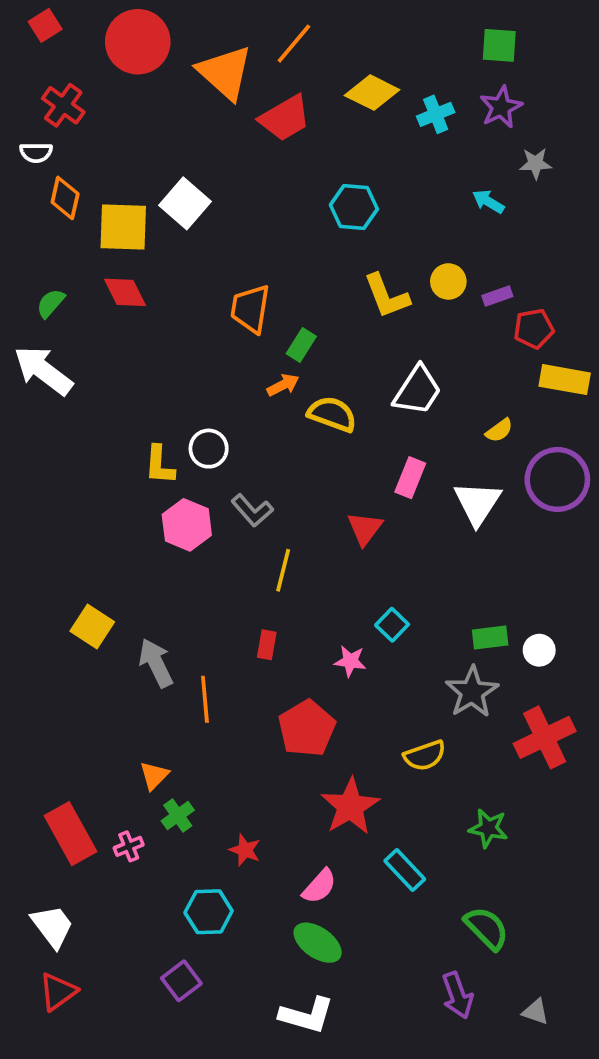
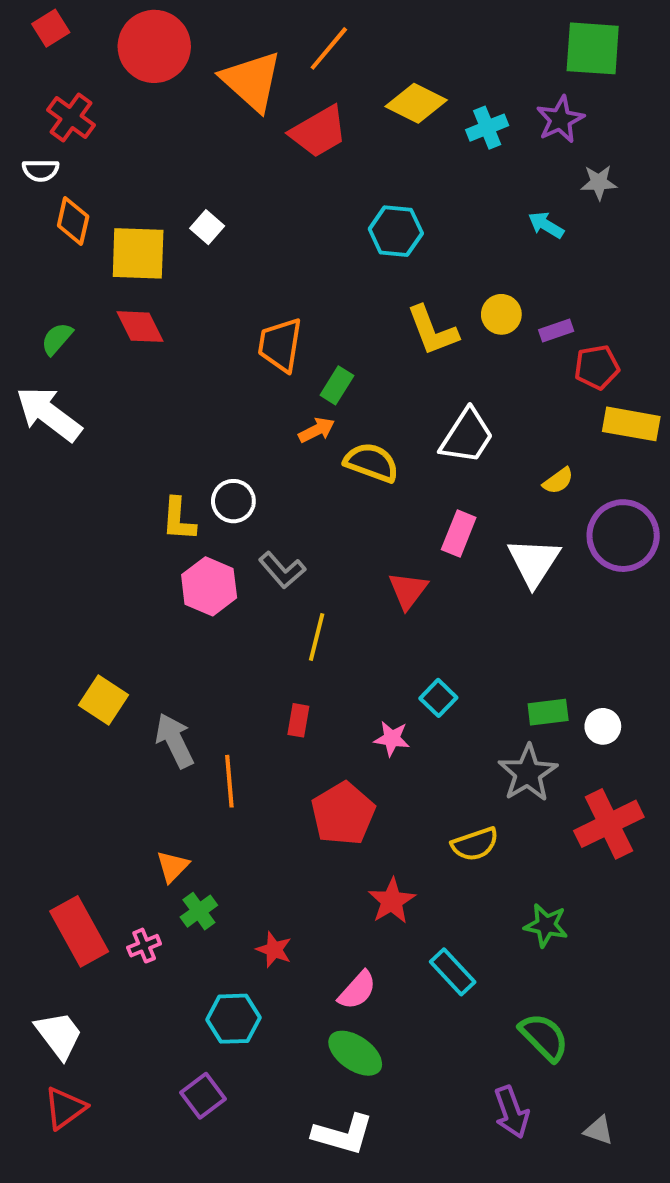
green square: (499, 45) -> (593, 48), moved, size x1.4
white square: (185, 203) -> (207, 227), size x0.6
red star: (350, 806) -> (392, 901), size x0.7

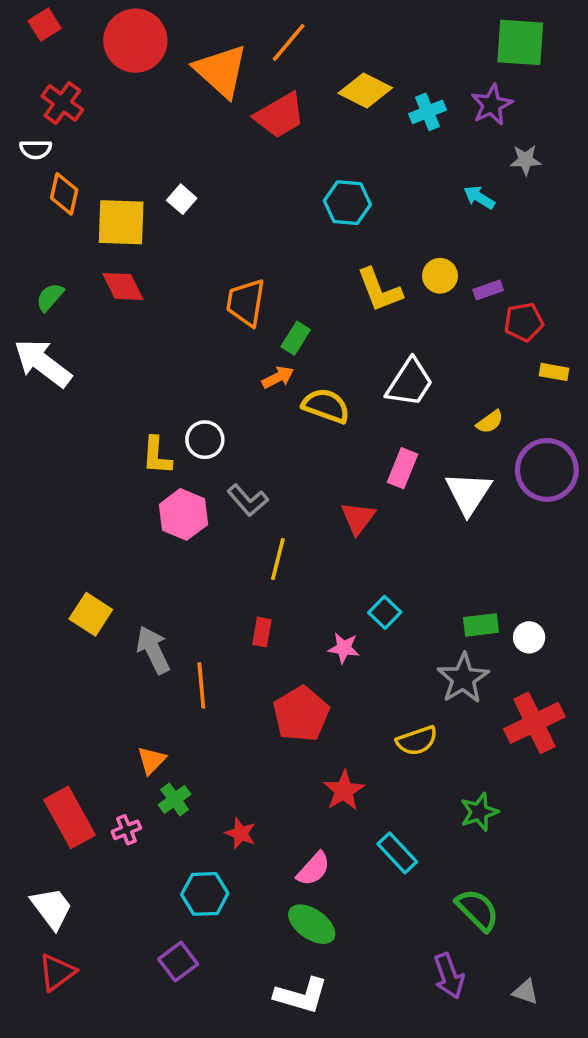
yellow rectangle: (631, 424) -> (554, 372), size x0.6
green star: (546, 925) -> (479, 812), turned -30

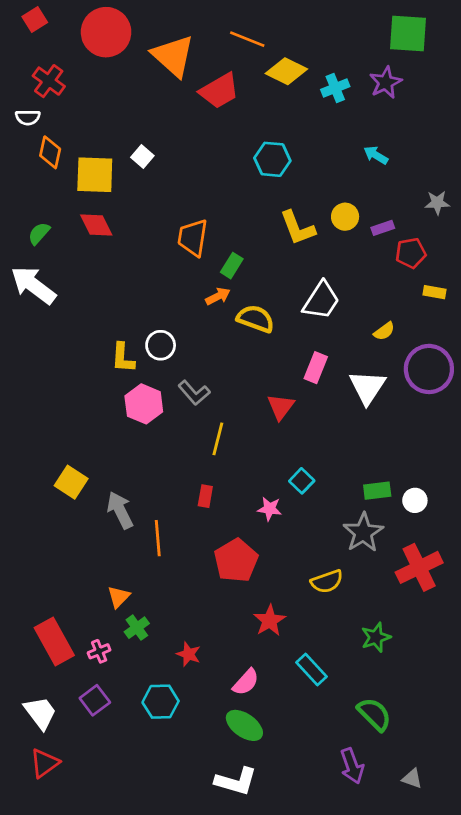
orange line: (289, 42) -> (247, 39), moved, turned 72
gray star: (525, 160) -> (437, 203), moved
purple square: (178, 962) -> (95, 700), moved

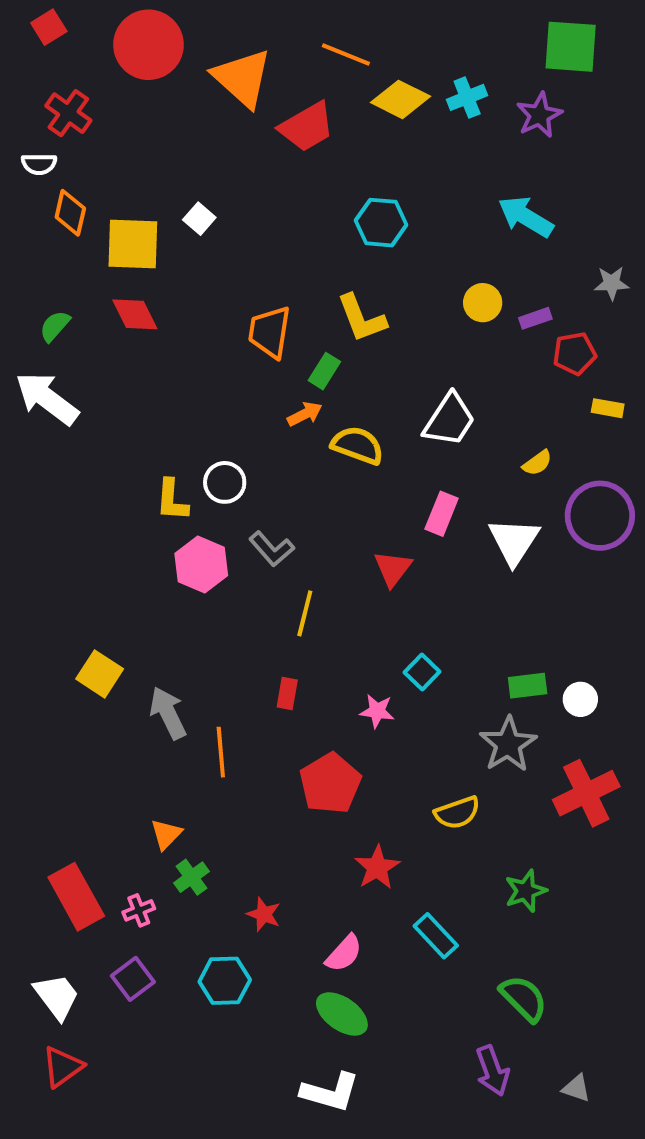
cyan cross: (335, 88) -> (467, 97), moved
cyan arrow: (376, 155) -> (526, 217), size x1.6
yellow L-shape: (298, 228) -> (361, 318), moved

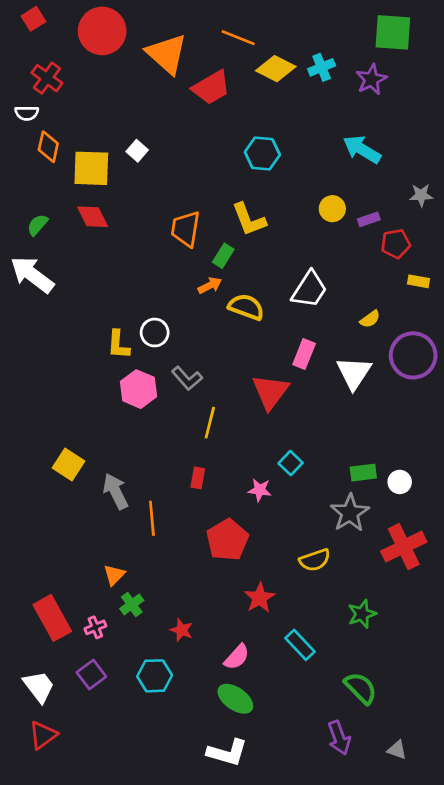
red triangle: (393, 568) -> (270, 392), size x1.4

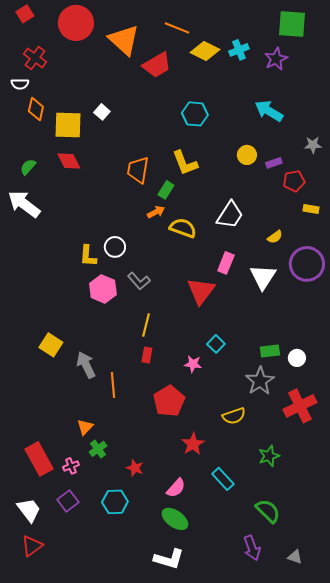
yellow line: (210, 423) -> (146, 325), moved

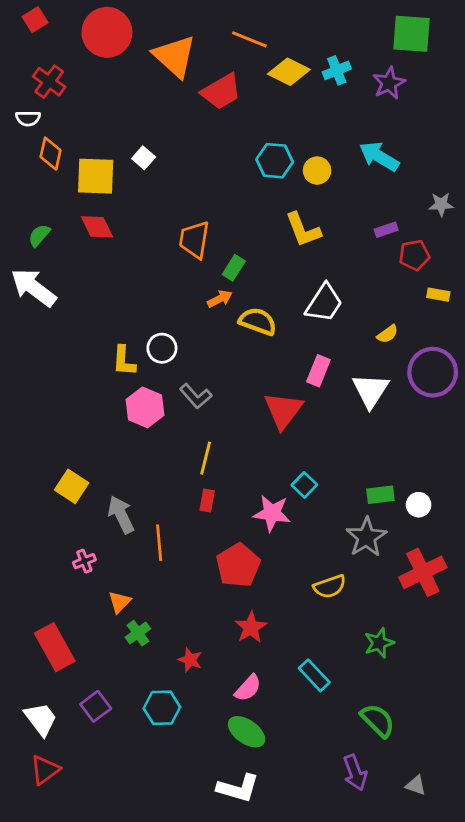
yellow circle: (247, 155) -> (317, 171), moved
yellow L-shape: (185, 163) -> (303, 230), moved
pink star: (193, 364) -> (272, 513), size x1.5
red star: (193, 444) -> (251, 627), moved
pink cross: (71, 466) -> (84, 561), moved

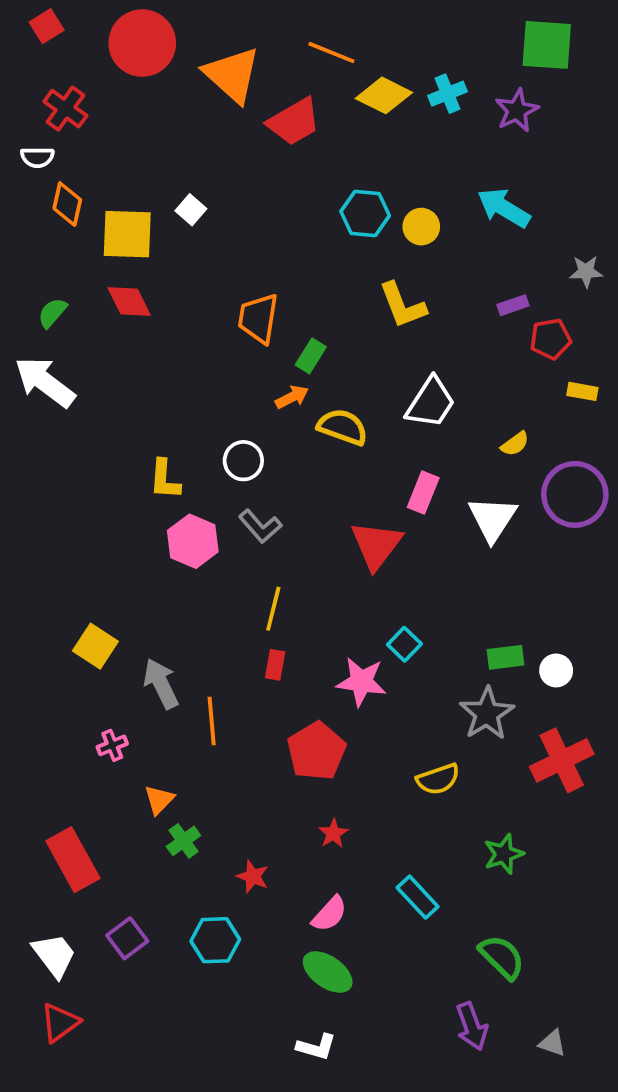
white circle: (162, 348) -> (243, 461), moved
red star: (251, 627) -> (333, 833), size x0.7
white L-shape: (238, 788) -> (316, 1047), size x0.7

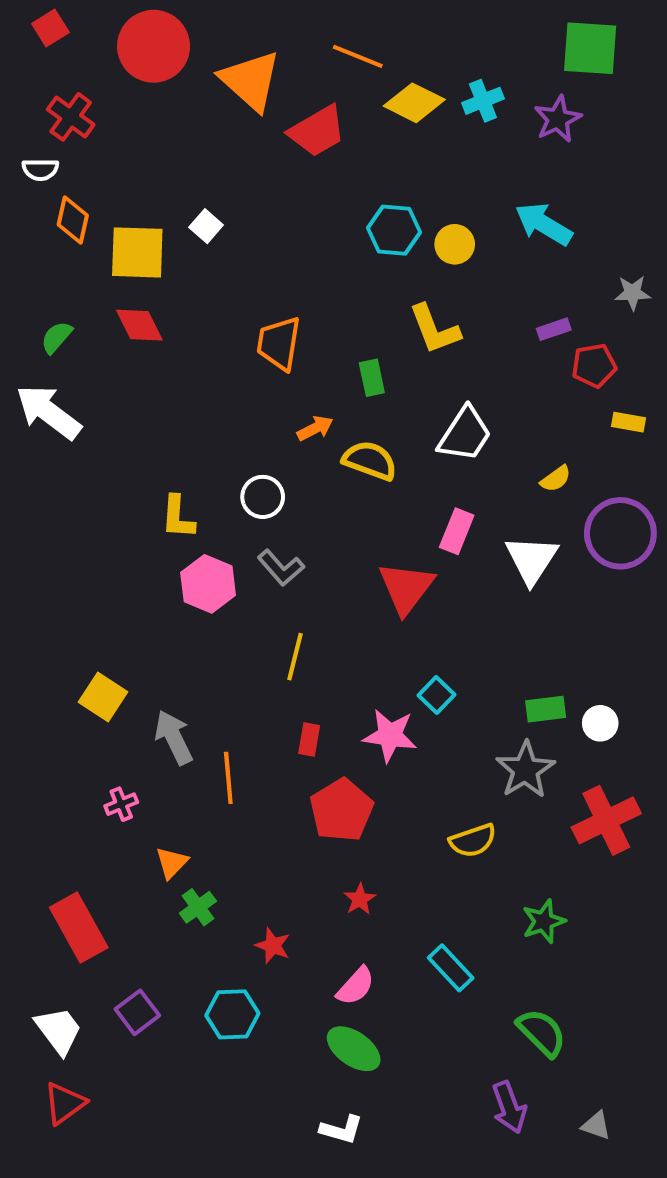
green rectangle: (311, 356) -> (372, 378), moved, turned -44
red rectangle: (275, 665) -> (309, 739), moved

